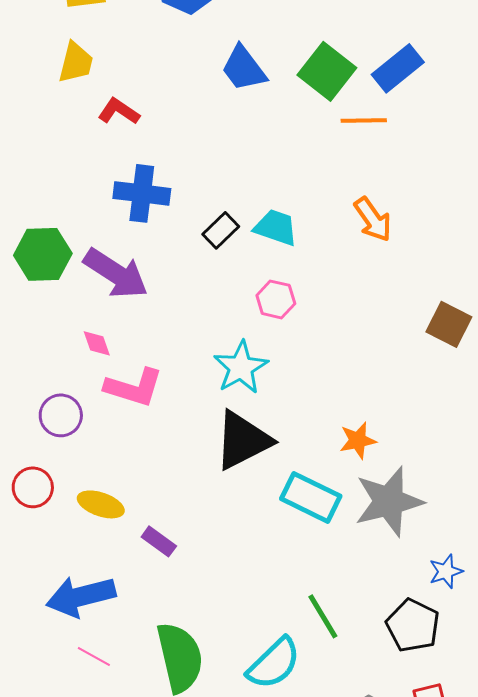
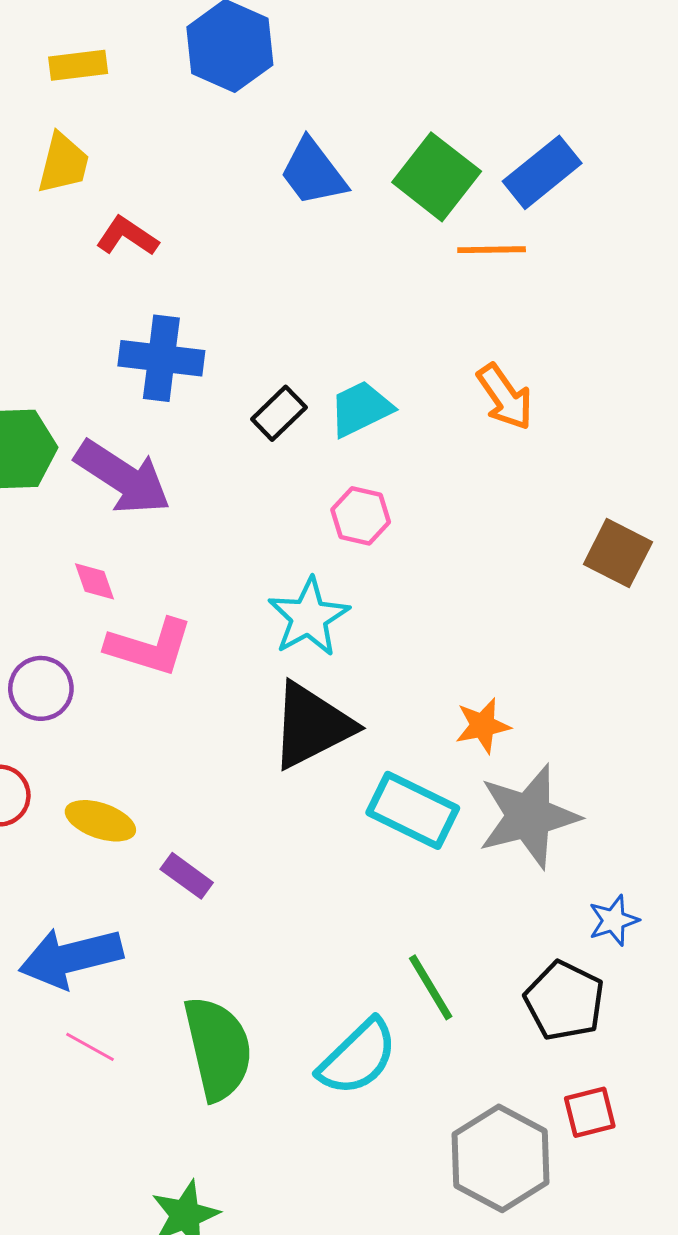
cyan trapezoid: (276, 227) -> (361, 409), turned -45

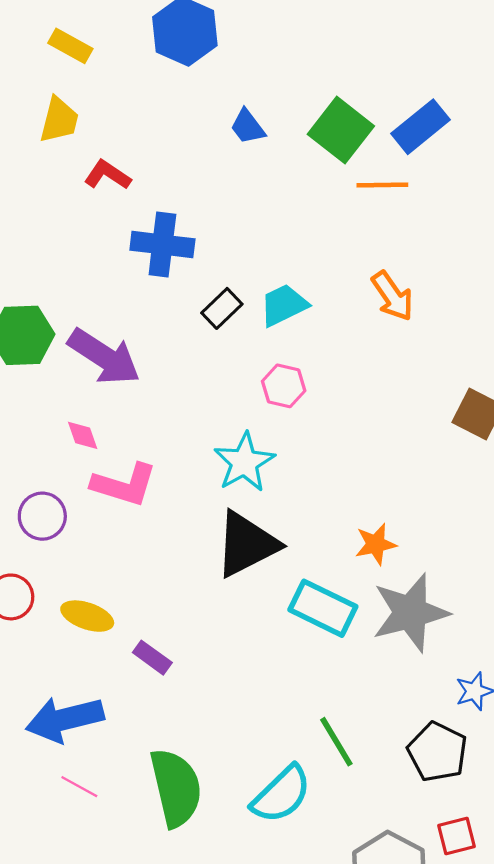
yellow rectangle: (78, 65) -> (70, 46), turned 36
blue trapezoid: (313, 172) -> (248, 127), size x0.7
blue cross: (161, 358) -> (162, 245), moved

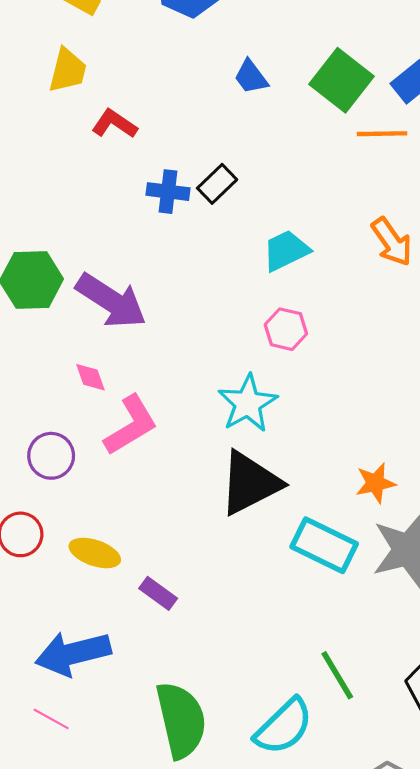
blue cross: (162, 245) -> (168, 192), size x0.7
black rectangle: (222, 308) -> (217, 184), moved
pink L-shape: (124, 485) -> (131, 425), turned -48
pink line: (79, 787) -> (51, 719), moved

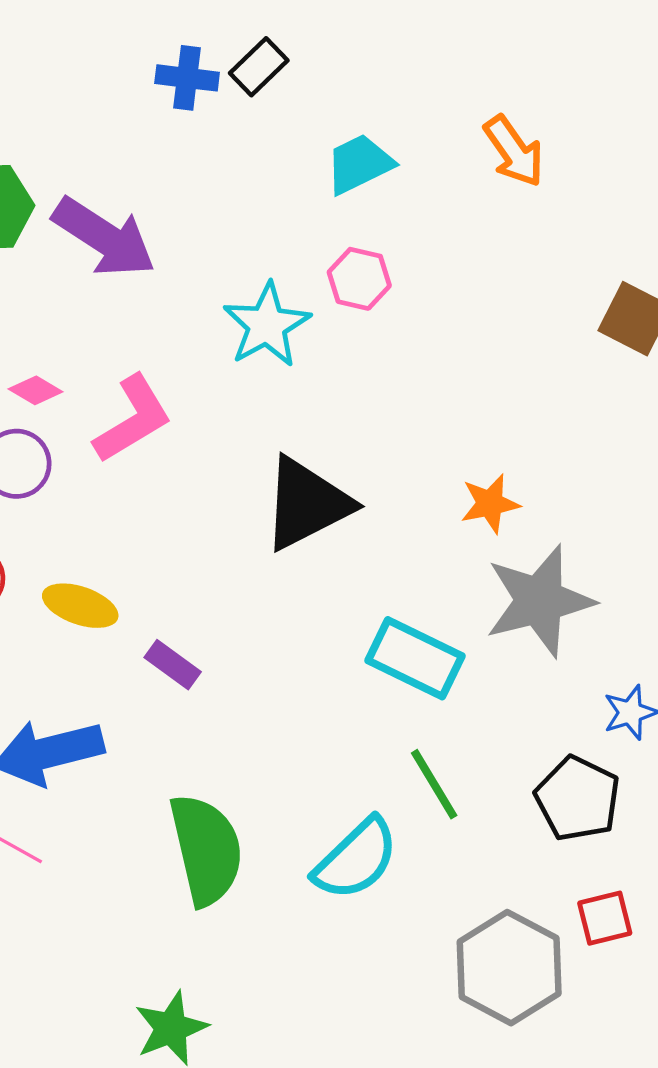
pink diamond: (90, 377) -> (36, 390), moved, turned -40
cyan star: (248, 403) -> (267, 325), moved
cyan rectangle: (324, 545) -> (415, 658), moved

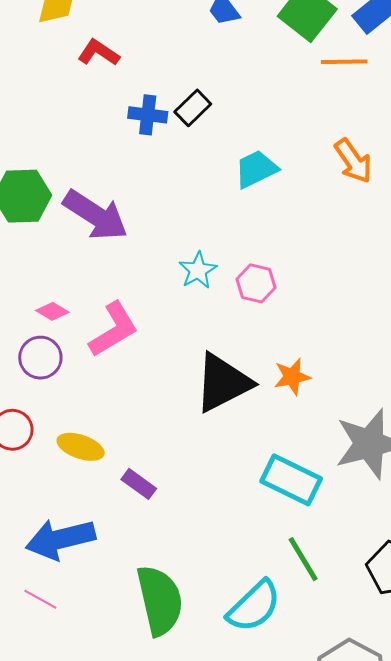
pink hexagon: (359, 279) -> (256, 283), moved
cyan star: (267, 325) -> (198, 270), size x0.7
orange star: (490, 504) -> (292, 377), moved

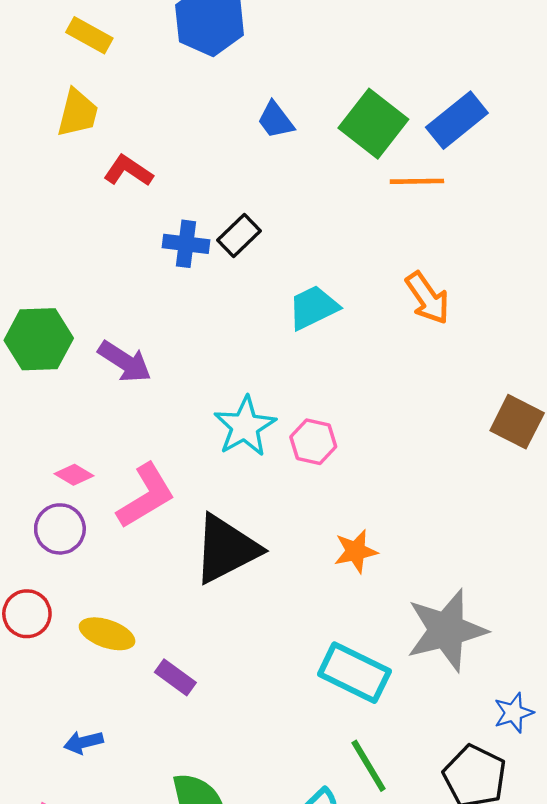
purple arrow: (96, 215) -> (125, 362), size x0.7
cyan star: (198, 270) -> (245, 426), size x1.4
black triangle: (223, 383) -> (226, 549), moved
blue arrow: (60, 539) -> (83, 742), size x0.5

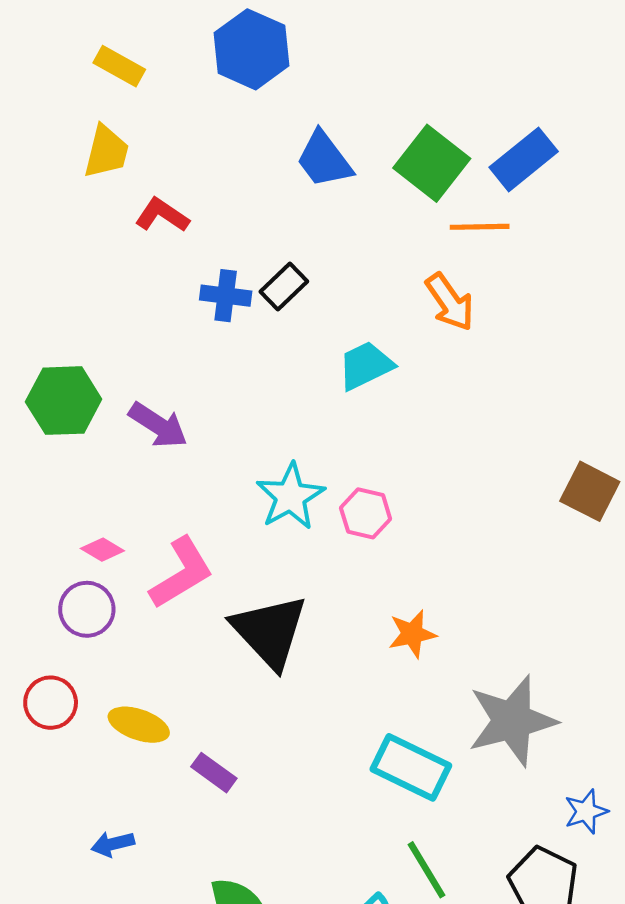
blue trapezoid: (276, 120) -> (324, 159), size x1.4
orange arrow: (428, 298) -> (450, 302), moved
black triangle: (226, 549) -> (270, 631), turned -46

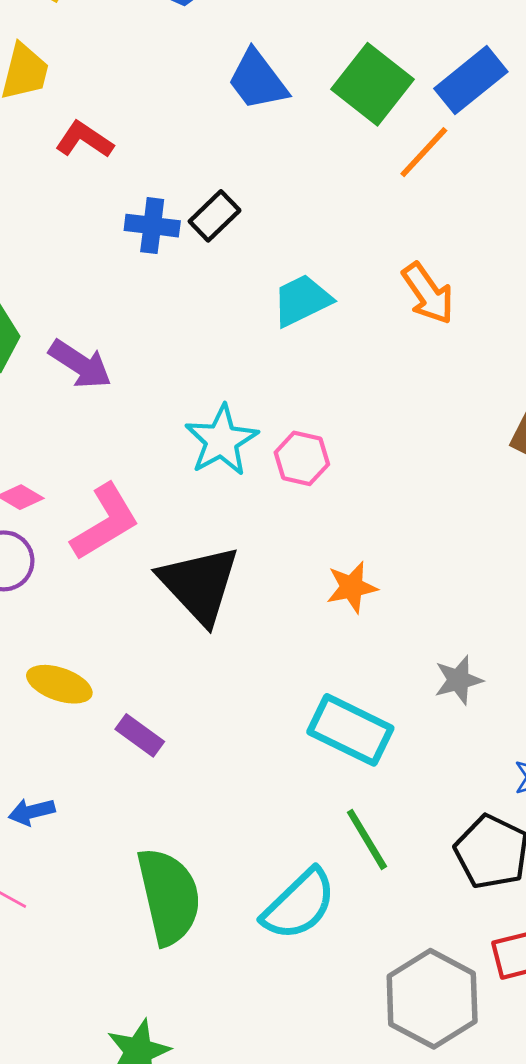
orange line: (480, 227) -> (424, 152), turned -46
orange arrow: (450, 302) -> (428, 293), moved
gray star: (512, 721) -> (458, 680), size x0.5

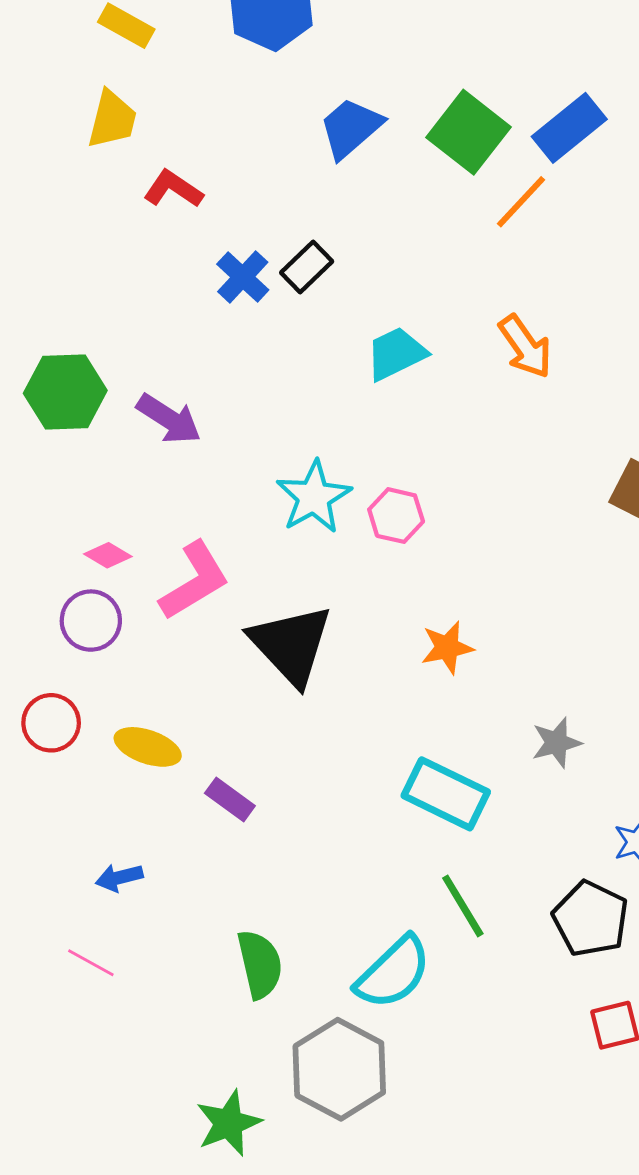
blue trapezoid: (257, 80) -> (351, 128), turned 86
blue cross: (152, 226) -> (243, 277), turned 36
green semicircle: (169, 896) -> (260, 964), size x0.7
gray hexagon: (432, 999) -> (339, 1069), moved

